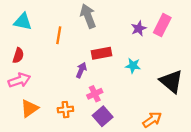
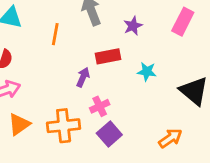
purple star: (139, 28) -> (133, 26), moved
orange cross: (65, 110) -> (64, 126), size x1.6

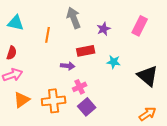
purple arrow: (83, 77) -> (68, 66), turned 72
orange arrow: (170, 138) -> (148, 114), moved

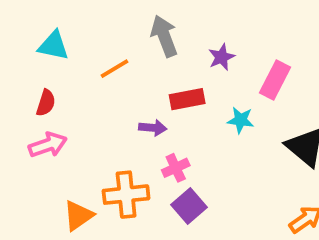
pink rectangle: (140, 26) -> (275, 80), moved
orange line: (48, 35) -> (115, 69), turned 49
orange triangle: (22, 100) -> (78, 216), moved

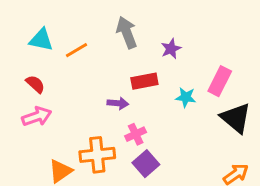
orange line: (115, 69) -> (77, 50), moved
pink rectangle: (275, 80) -> (220, 81), moved
red semicircle: (46, 103) -> (35, 84), turned -66

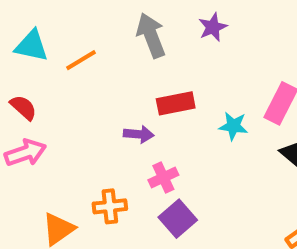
purple star: (171, 49) -> (213, 27), moved
orange cross: (97, 155) -> (110, 206), size x0.7

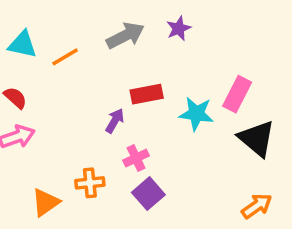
gray arrow: (151, 35) -> (125, 36), turned 84
cyan star: (233, 126) -> (196, 114), size x1.4
purple arrow: (139, 134) -> (115, 121), turned -65

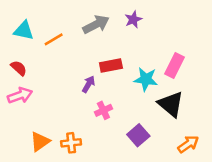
black triangle: (257, 138) -> (171, 104), moved
orange cross: (90, 183) -> (71, 143), moved
purple square: (148, 194) -> (138, 135), moved

